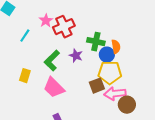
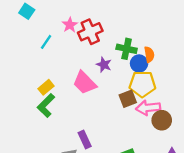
green L-shape: (52, 61) -> (46, 105), moved
yellow rectangle: (25, 76) -> (46, 87), turned 32
pink trapezoid: (54, 88) -> (85, 83), moved

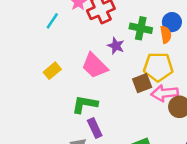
blue circle: (139, 64) -> (172, 22), moved
green L-shape: (46, 105) -> (85, 104), moved, turned 55

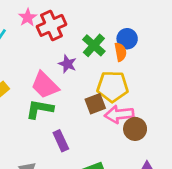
green cross: (141, 28) -> (94, 45), turned 30
green L-shape: (85, 104) -> (40, 109), moved
purple rectangle: (95, 128) -> (61, 141), moved

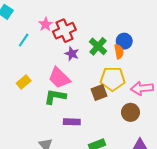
purple star: (67, 64) -> (72, 54), moved
pink arrow: (119, 114) -> (142, 88), moved
purple rectangle: (61, 141) -> (72, 122), turned -63

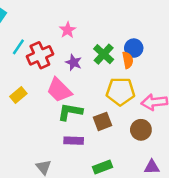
pink star: (46, 24) -> (68, 30), moved
red cross: (64, 31) -> (40, 55), moved
brown square: (99, 92) -> (102, 121), moved
green L-shape: (55, 97) -> (70, 112), moved

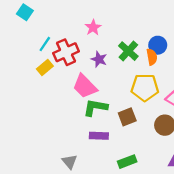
yellow rectangle: (18, 95) -> (45, 68), moved

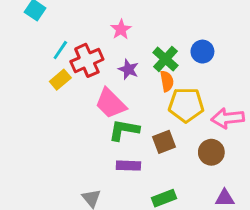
orange semicircle: (152, 57) -> (167, 81), moved

